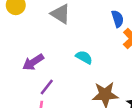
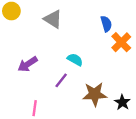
purple line: (47, 87) -> (61, 80), moved

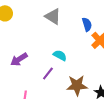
gray triangle: (53, 19) -> (53, 16), moved

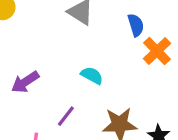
purple line: (48, 73) -> (66, 116), moved

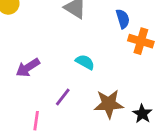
orange cross: (157, 51) -> (141, 41), turned -30

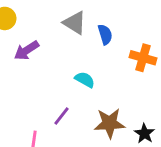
blue semicircle: (123, 19) -> (105, 34), moved
purple arrow: (28, 68) -> (27, 50), moved

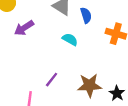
cyan semicircle: (85, 80) -> (70, 39), moved

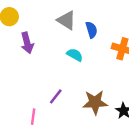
purple arrow: (24, 28) -> (27, 43), turned -72

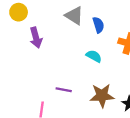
cyan semicircle: (75, 55) -> (94, 56), moved
purple line: (56, 96) -> (64, 90), turned 63

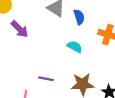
purple arrow: (36, 38) -> (20, 29), turned -30

